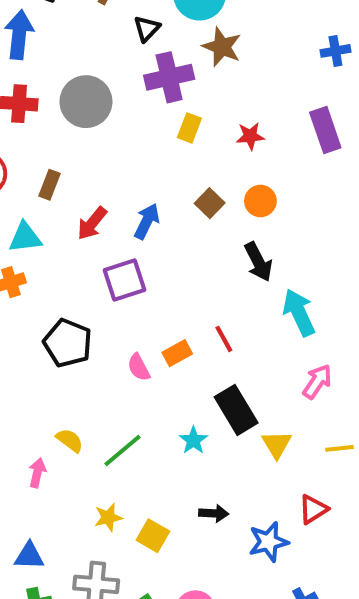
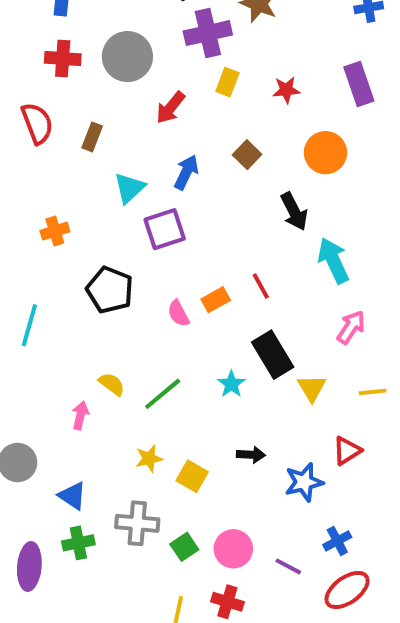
orange circle: (260, 201) -> (325, 153), moved, size x1.4
red arrow: (92, 223) -> (171, 108), moved
cyan triangle: (25, 238) -> (129, 188), moved, turned -36
blue triangle: (29, 556) -> (73, 496), turned 32

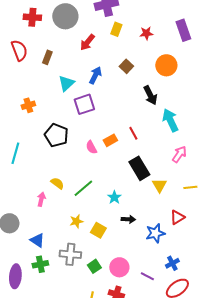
cyan star: (231, 384) -> (114, 197), moved

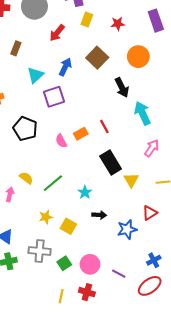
brown square: (126, 66) -> (97, 58), size x1.5
blue cross: (172, 263) -> (154, 260), moved

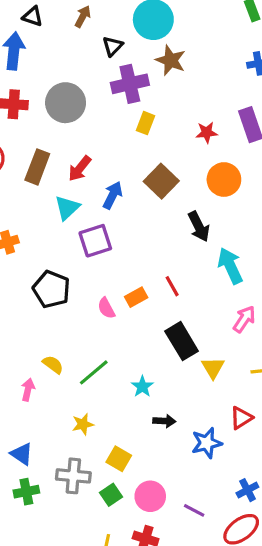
red star: (118, 24) -> (207, 132), moved
red arrow: (57, 33) -> (80, 169), moved
brown rectangle: (16, 48) -> (37, 167), size x1.5
yellow square: (68, 226) -> (119, 459), moved

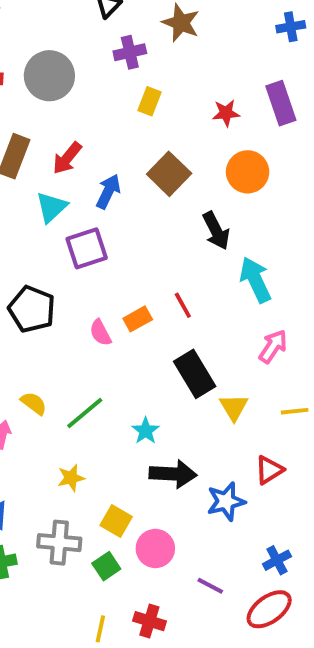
purple cross: (130, 84) -> (130, 52), size x0.7
black arrow: (164, 421) -> (173, 474), size x1.6
pink circle: (150, 496) -> (155, 548), moved

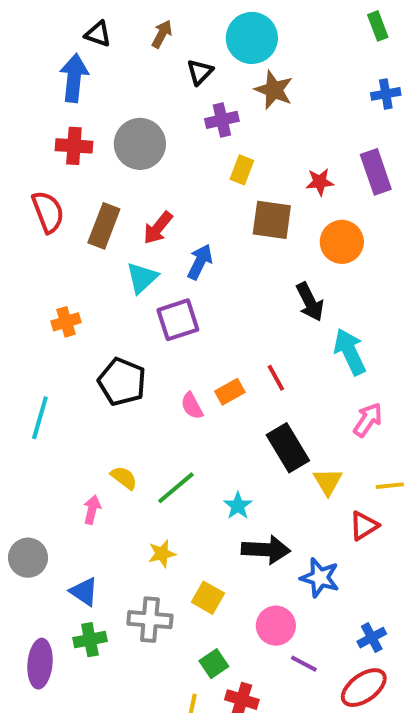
brown square: (169, 174) -> (272, 220), moved, turned -36
red triangle: (269, 470) -> (364, 526), moved
blue star: (226, 501) -> (320, 578), turned 30
pink circle: (155, 548) -> (276, 626), moved
green square: (106, 566) -> (214, 664), moved

